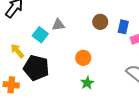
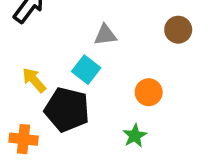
cyan square: (40, 35) -> (86, 70), moved
green star: (87, 83) -> (135, 136), moved

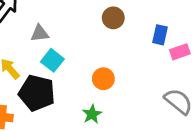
brown circle: (178, 30) -> (113, 18), moved
gray triangle: (105, 35) -> (40, 33), moved

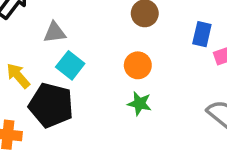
orange circle: (103, 79) -> (138, 65), moved
green star: (92, 114) -> (140, 103), moved, turned -30

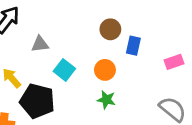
blue rectangle: (202, 34) -> (133, 46), moved
cyan square: (70, 65) -> (64, 70), moved

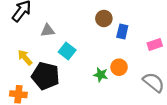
orange circle: (105, 70) -> (119, 67), moved

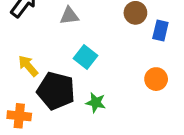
gray triangle: (48, 30) -> (69, 16), moved
green star: (101, 75) -> (96, 103), moved

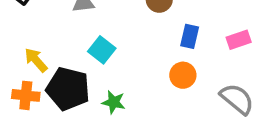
blue rectangle: (160, 30) -> (190, 36), moved
orange cross: (19, 116) -> (26, 95), moved

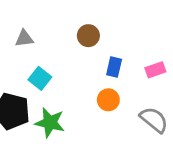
green star: (114, 102) -> (50, 123), size x1.5

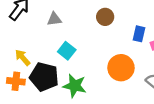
blue rectangle: (114, 67) -> (139, 34), moved
orange circle: (108, 100) -> (121, 68), size x1.5

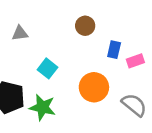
brown circle: (105, 17) -> (85, 26), moved
cyan square: (67, 51) -> (47, 68), moved

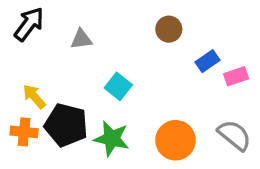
blue rectangle: (114, 50) -> (208, 61), turned 42
orange circle: (94, 87) -> (176, 140), moved

